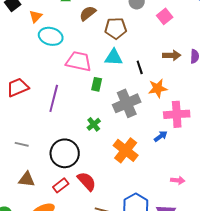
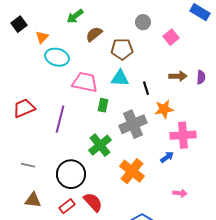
green cross: (94, 124) -> (100, 145), size x1.6
pink arrow: (178, 180) -> (180, 193), moved

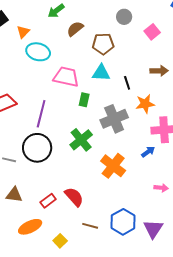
black circle: (71, 174) -> (37, 148), moved

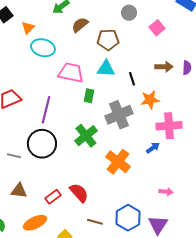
pink arrow: (161, 188) -> (166, 192), moved

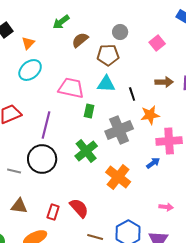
gray circle: (129, 13) -> (120, 32), moved
cyan ellipse: (43, 48) -> (30, 70), moved, turned -55
red rectangle: (53, 197) -> (53, 212), turned -35

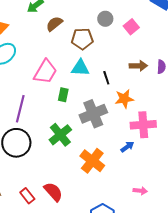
gray circle: (120, 32) -> (105, 19), moved
pink trapezoid: (71, 88) -> (45, 72), turned 108
red rectangle: (53, 212) -> (27, 196), turned -56

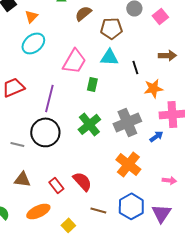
gray cross: (93, 114) -> (127, 122), moved
orange cross: (92, 161) -> (128, 164), moved

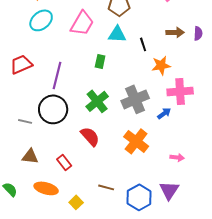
pink trapezoid: (74, 61) -> (82, 23), moved
red semicircle: (82, 181) -> (90, 136), moved
blue hexagon: (131, 206) -> (139, 197), moved
orange ellipse: (38, 211) -> (46, 188), turned 40

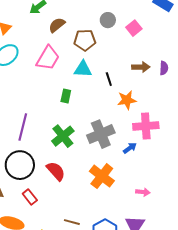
purple line: (57, 75) -> (23, 127), moved
black circle: (53, 109) -> (20, 165), moved

